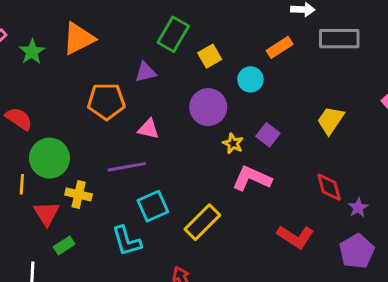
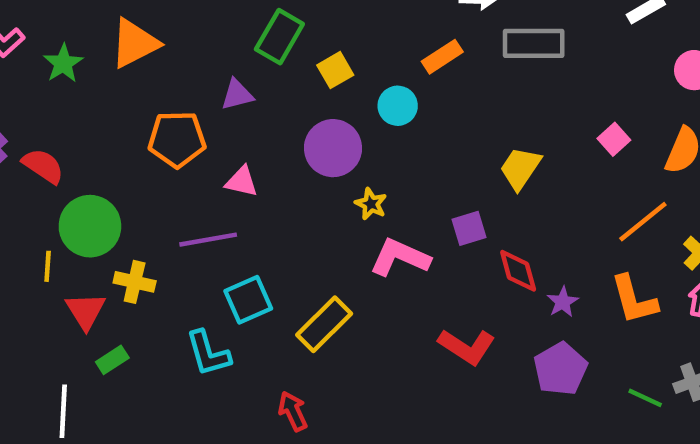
purple square: (268, 135) -> (469, 228), moved, turned 35

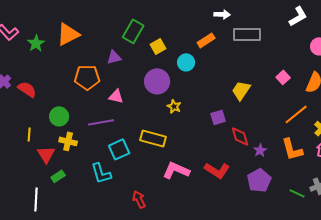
green circle: (90, 226) -> (59, 116), moved, size x0.7
pink L-shape: (400, 257) -> (176, 170), moved
yellow rectangle: (324, 324) -> (153, 138), moved, turned 60

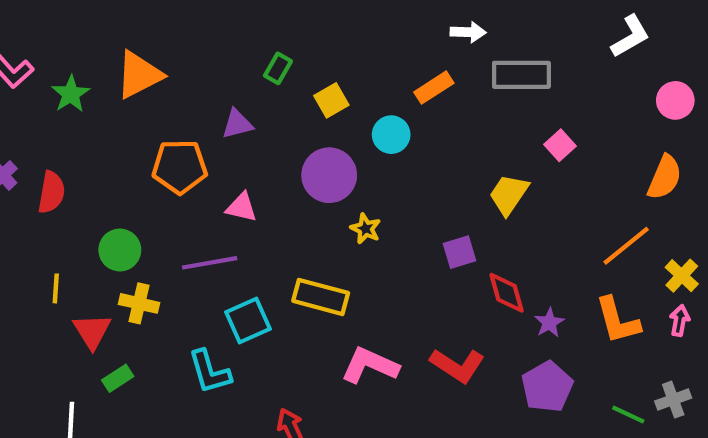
green rectangle: (133, 31) -> (278, 68), size x0.6
pink square: (283, 77) -> (560, 145), moved
red semicircle: (27, 89) -> (51, 192), turned 66

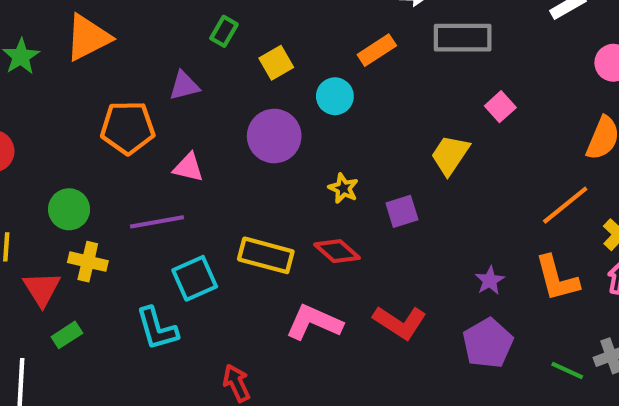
yellow star: (366, 229) -> (343, 188), moved
red diamond: (507, 293) -> (337, 251), moved, turned -33

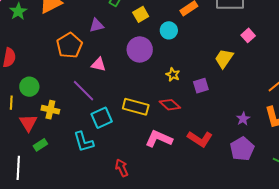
orange pentagon: (128, 128) -> (69, 45), turned -30
green circle: (69, 209) -> (29, 87), moved
purple line: (157, 222) -> (84, 91), turned 55

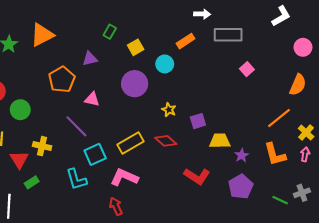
yellow trapezoid: (224, 59) -> (220, 141), moved, turned 55
green circle: (29, 87) -> (20, 110), moved
yellow rectangle: (136, 107) -> (130, 143), turned -45
pink L-shape: (159, 139) -> (124, 177), moved

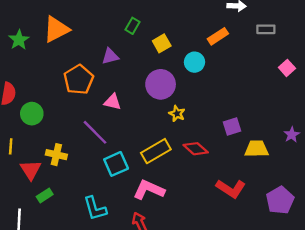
gray rectangle: (228, 35) -> (266, 29), size x0.6
yellow star: (169, 110) -> (177, 114), moved
purple star: (242, 155) -> (292, 135), moved
cyan L-shape: (76, 179) -> (95, 208), moved

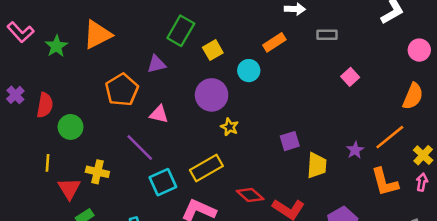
green rectangle: (132, 26) -> (181, 31), size x1.6
red diamond: (196, 149) -> (250, 195), moved
yellow trapezoid: (257, 149) -> (317, 165), turned 95

